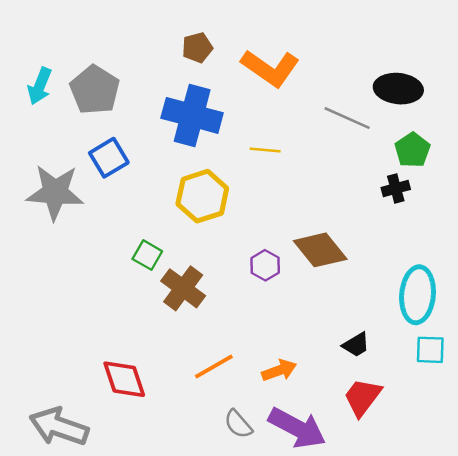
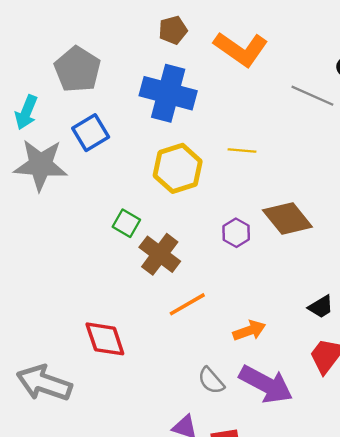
cyan arrow: (40, 86) -> (26, 112), moved
yellow line: (265, 150) -> (242, 150), moved
orange line: (214, 366) -> (187, 304), moved

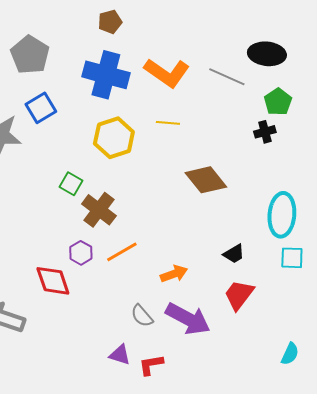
orange L-shape: (241, 49) -> (167, 73), moved
purple hexagon: (236, 233) -> (81, 253), moved

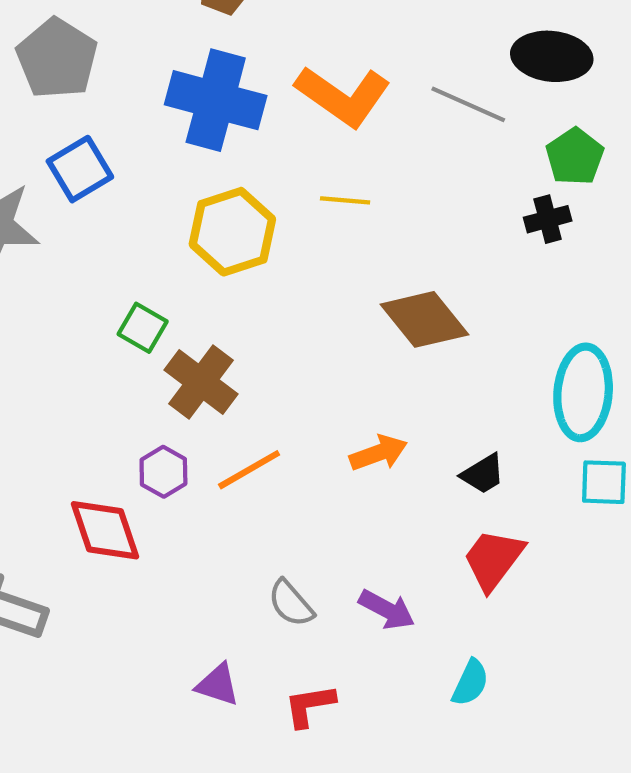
orange arrow: (174, 274) -> (378, 453), moved
purple arrow: (188, 319) -> (387, 610), size x0.6
cyan semicircle: (290, 354) -> (470, 683), moved
purple triangle: (120, 355) -> (218, 685), moved

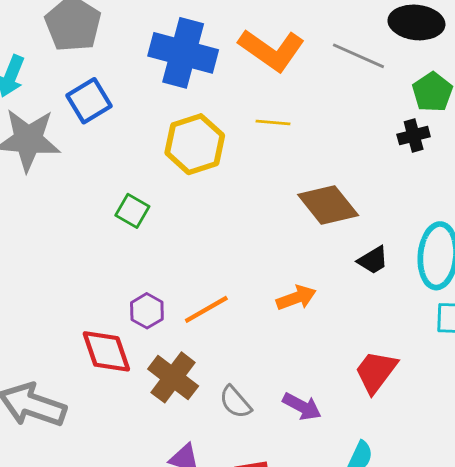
brown cross: (201, 382) -> (173, 377), moved
black trapezoid: (483, 474) -> (373, 260), moved

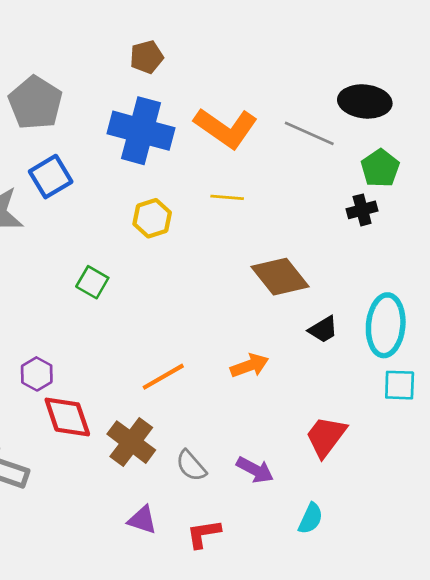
yellow hexagon: (195, 144) -> (152, 218), size x0.7
purple hexagon: (147, 311) -> (37, 374), moved

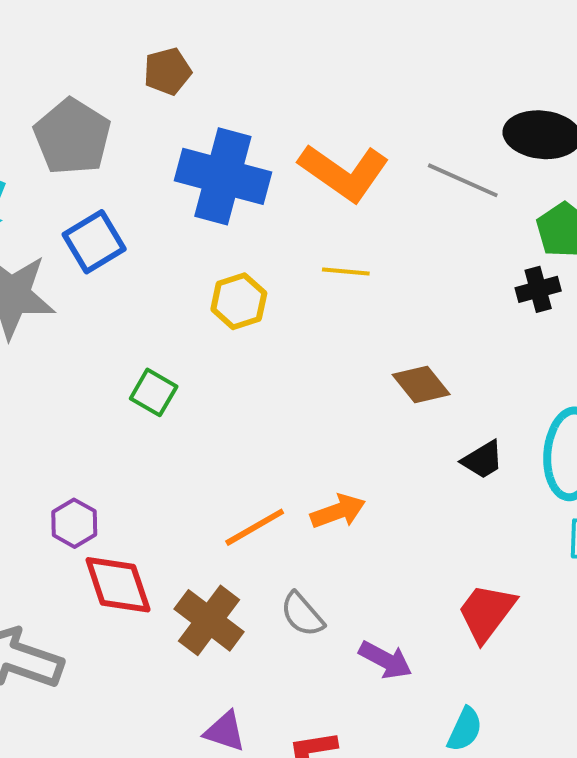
brown pentagon: (147, 57) -> (167, 71), moved
brown diamond: (280, 277) -> (421, 384), size x0.7
orange arrow: (249, 366) -> (338, 511), moved
gray semicircle: (191, 466) -> (302, 614), moved

